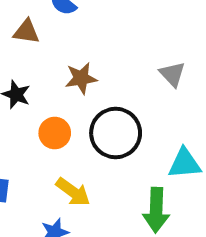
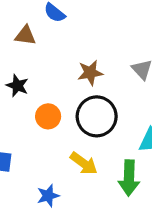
brown star: (81, 78) -> (90, 73), moved
yellow arrow: (73, 192) -> (84, 163), moved

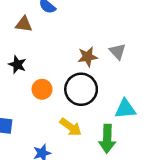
brown star: (90, 73) -> (88, 57), moved

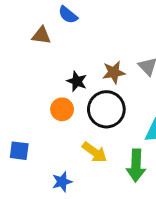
black star: (17, 65) -> (77, 81), moved

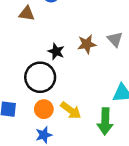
orange circle: (62, 109) -> (44, 109), moved
black circle: (106, 109) -> (40, 77), moved

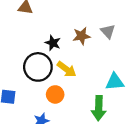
orange circle: (44, 109) -> (55, 94), moved
yellow arrow: (71, 110) -> (67, 69), moved

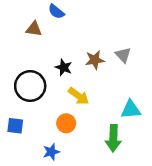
black circle: (38, 67) -> (30, 86), moved

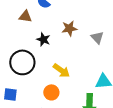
brown star: (95, 60) -> (69, 28), moved
black star: (64, 67) -> (43, 39), moved

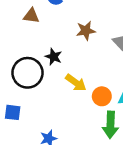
black star: (43, 39) -> (54, 57), moved
orange circle: (51, 92) -> (102, 96), moved

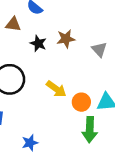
black star: (54, 57) -> (38, 43), moved

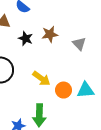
green arrow: (90, 130) -> (39, 115), moved

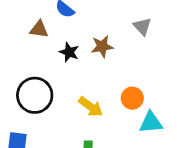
gray triangle: (79, 44) -> (142, 26), moved
orange circle: (64, 90) -> (132, 98), moved

